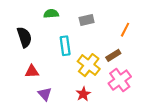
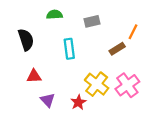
brown rectangle: (113, 55) -> (117, 49), moved
yellow cross: (89, 65) -> (97, 84), moved
red star: (83, 94) -> (78, 102), moved

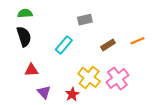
green semicircle: (54, 15) -> (25, 13), moved
orange line: (133, 32) -> (137, 41), moved, turned 40
cyan rectangle: (69, 49) -> (64, 45), turned 48

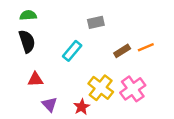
orange line: (137, 41) -> (146, 47), moved

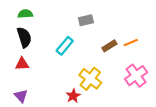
red triangle: (35, 79) -> (22, 64), moved
pink cross: (133, 89) -> (136, 76), moved
purple triangle: (50, 104) -> (21, 96), moved

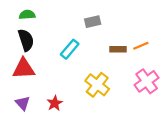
brown rectangle: (109, 46) -> (118, 49), turned 32
red triangle: (22, 64) -> (24, 69), size x1.5
red star: (73, 96) -> (55, 103), moved

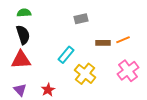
cyan rectangle: (70, 49) -> (66, 55), moved

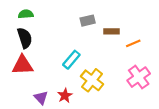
brown rectangle: (103, 43) -> (112, 31), moved
purple triangle: (20, 90) -> (41, 98), moved
red star: (48, 90) -> (65, 95), moved

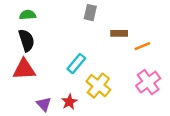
gray rectangle: (88, 21) -> (90, 13), moved, turned -64

